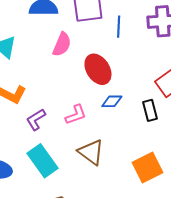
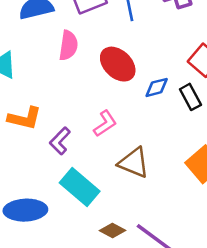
blue diamond: (112, 101) -> (157, 87), moved

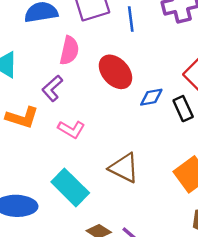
pink L-shape: (105, 124) -> (71, 129), moved, turned 60
purple L-shape: (60, 141) -> (52, 88), moved

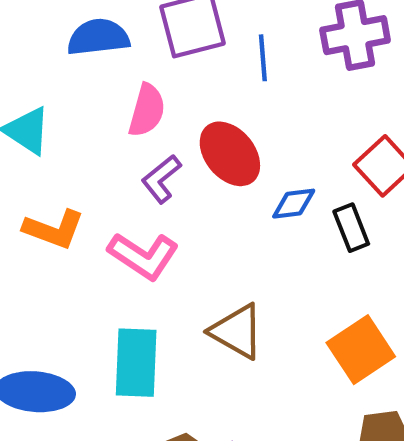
purple L-shape: (52, 88) -> (161, 179), moved
pink L-shape: (71, 129) -> (143, 256), size x1.4
cyan rectangle: (70, 187) -> (136, 363), turned 45

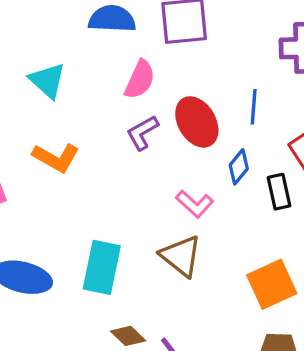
blue line: (263, 58) -> (254, 107), moved
blue diamond: (294, 204) -> (239, 167), turned -52
pink L-shape: (143, 256) -> (195, 204), moved, size x0.7

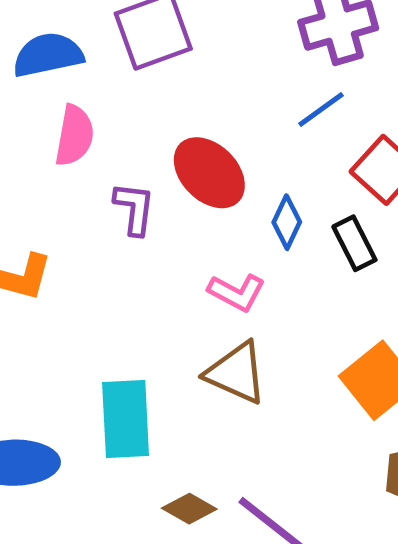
pink semicircle: (140, 80) -> (74, 136), moved
blue line: (254, 107) -> (321, 109), moved, turned 64
purple L-shape: (142, 133) -> (134, 208), turned 141

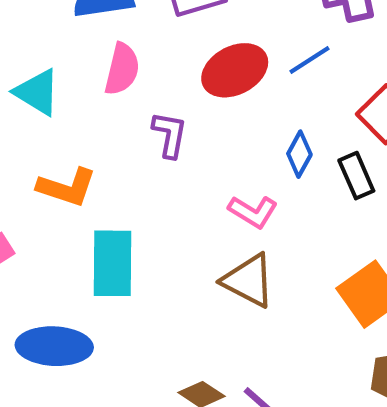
blue line: (321, 109) -> (310, 60), moved
red ellipse: (209, 173) -> (235, 70), moved, turned -76
cyan rectangle: (126, 419) -> (113, 263), moved

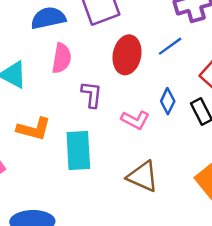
red ellipse: (235, 70) -> (127, 55), turned -48
pink L-shape: (253, 212) -> (135, 120), moved
cyan rectangle: (113, 263) -> (78, 150), moved

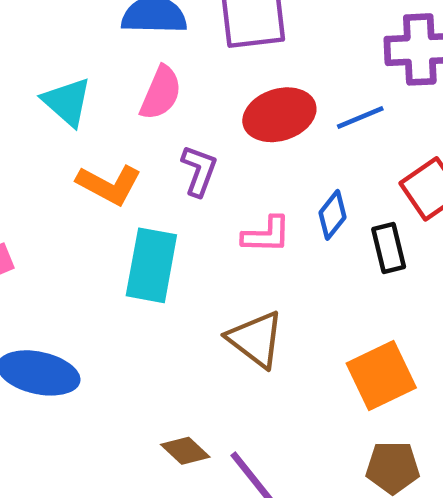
red ellipse: (127, 55) -> (279, 115), turned 48
pink L-shape: (135, 120) -> (266, 235), turned -40
orange L-shape: (34, 129) -> (109, 185), moved

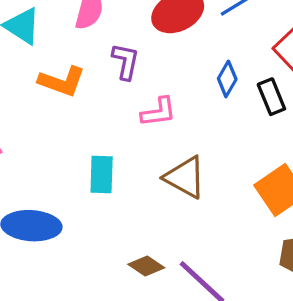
pink L-shape: (266, 235) -> (159, 112), moved
cyan rectangle: (151, 265) -> (102, 175), moved, size x0.7

